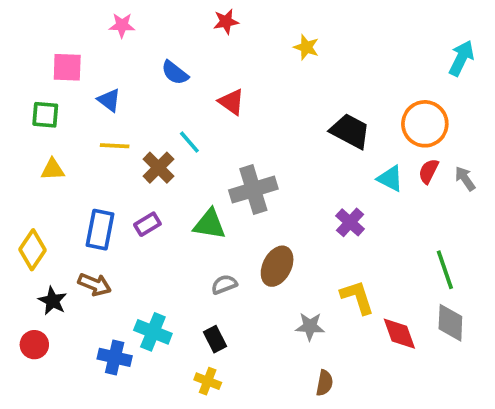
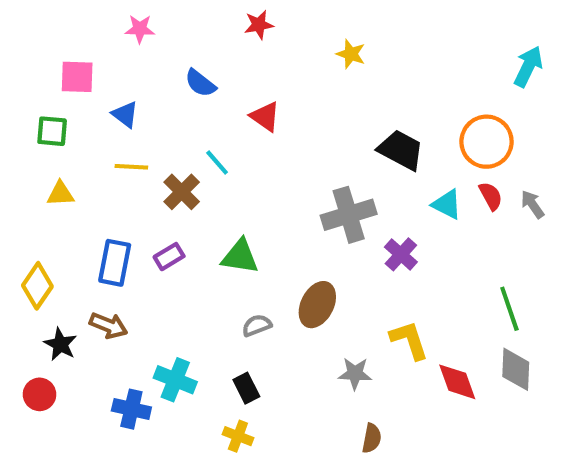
red semicircle: (429, 171) -> (491, 196), turned 125
gray cross: (253, 190) -> (349, 215), moved

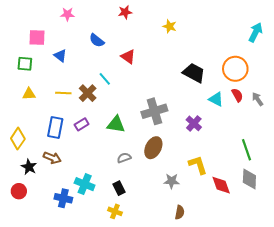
yellow line: (131, 167) -> (63, 93), moved
gray cross: (349, 215) -> (154, 111), moved

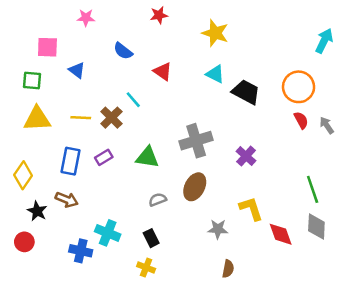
yellow star: (170, 26) -> (215, 33), size x1.5
yellow triangle: (29, 94) -> (37, 119), size x1.6
cyan triangle: (216, 99) -> (215, 74), moved

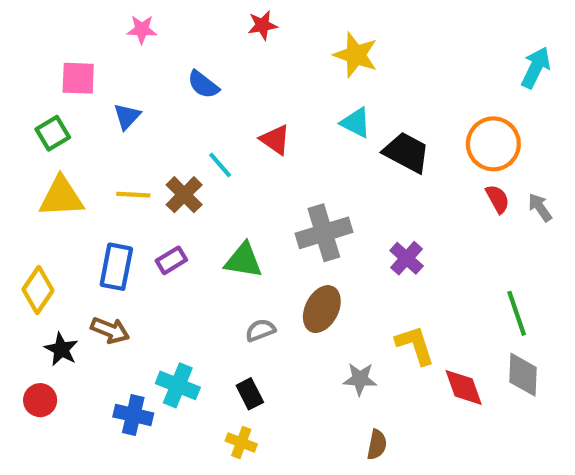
blue triangle: (77, 70) -> (127, 116), turned 36
red triangle: (163, 71) -> (275, 140), moved
green square: (32, 80) -> (53, 133), turned -36

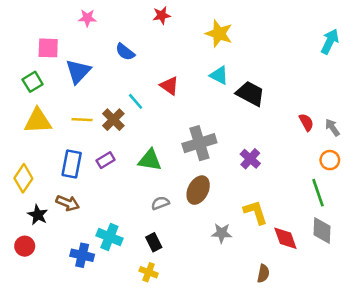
blue triangle: (127, 116) -> (78, 71), size x1.5
orange circle: (493, 144) -> (330, 160), moved, size x0.6
brown semicircle: (377, 445) -> (263, 273), moved

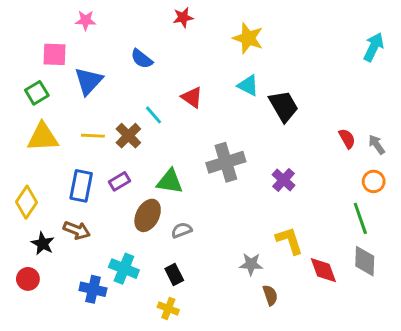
pink star: (87, 18) -> (86, 20), moved
black trapezoid: (250, 94) -> (284, 106), turned 32
brown ellipse: (198, 190) -> (148, 215), moved
brown semicircle: (263, 273) -> (270, 295), moved, turned -30

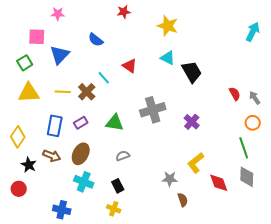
brown ellipse: (148, 215) -> (81, 154), moved
yellow L-shape: (289, 241) -> (196, 163), turned -110
blue cross: (93, 289) -> (62, 210), moved

